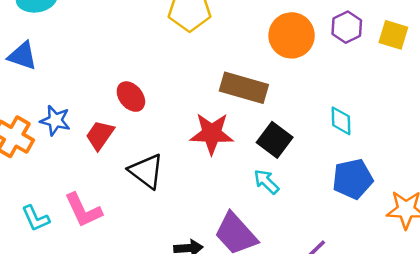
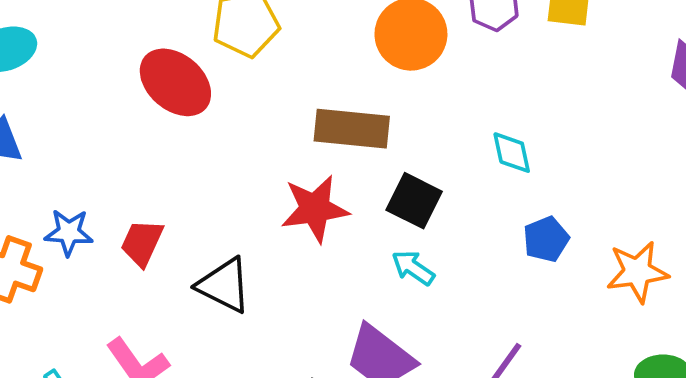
red ellipse: (131, 97) -> (175, 82), moved, size x1.5
blue pentagon: (353, 179) -> (546, 239), size x0.7

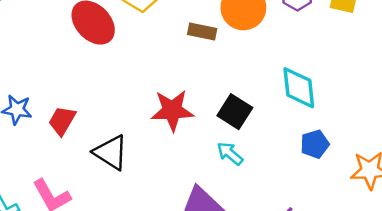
brown rectangle: (352, 129) -> (202, 31), moved, size x0.6
cyan diamond: (512, 153) -> (299, 88), size x1.5

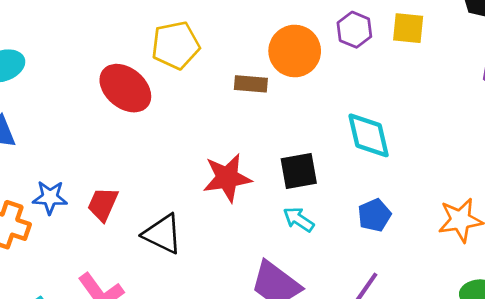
black square: (235, 112) -> (299, 171), turned -36
blue pentagon: (315, 144) -> (374, 215), moved

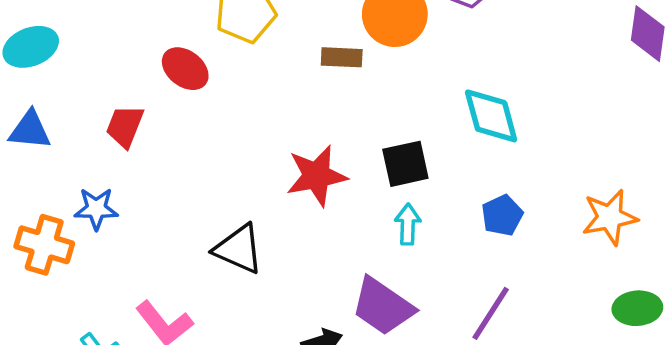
red ellipse: (125, 88) -> (185, 69), size x0.7
red trapezoid: (103, 204) -> (125, 126), moved
cyan arrow: (299, 219) -> (408, 224), turned 60

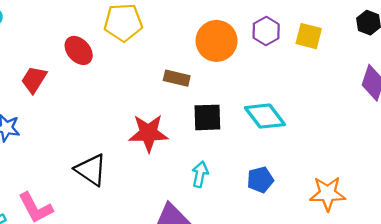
brown rectangle: (342, 57) -> (177, 78), moved
cyan diamond: (491, 116) -> (265, 116), turned -33
black square: (405, 164) -> (207, 117), moved

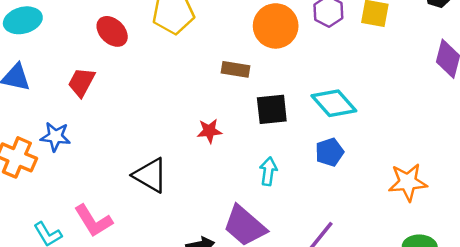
red ellipse: (79, 50) -> (112, 31), moved
red star: (148, 133) -> (209, 131), size x0.6
blue pentagon: (260, 180) -> (329, 152), moved

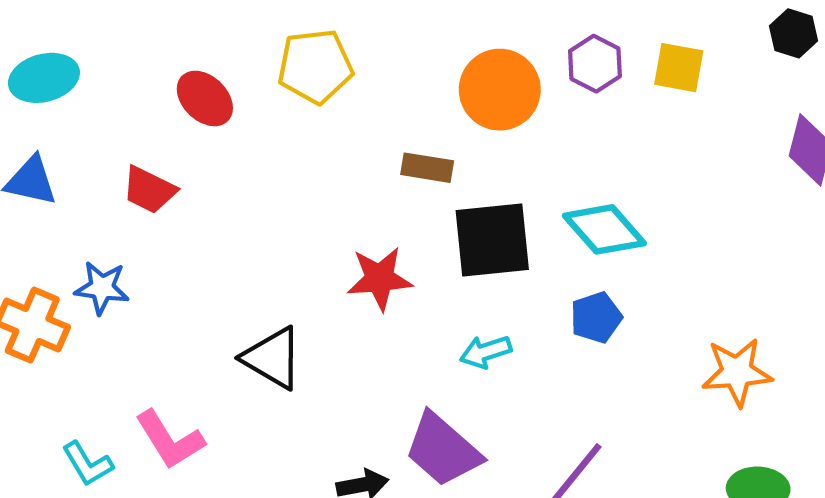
red trapezoid: (81, 82) -> (149, 190), turned -92
black square: (272, 109) -> (492, 240), size x1.4
red star: (209, 131) -> (380, 279), size x1.4
cyan arrow: (268, 171) -> (486, 352), turned -116

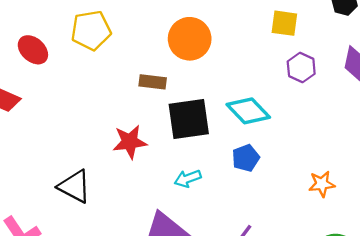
purple hexagon: (595, 64) -> (301, 68), moved
orange star: (737, 372) -> (322, 184), size x0.7

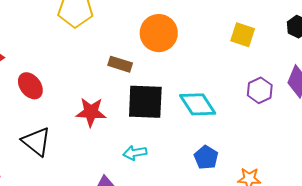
red ellipse: (33, 50) -> (30, 86), moved
purple hexagon: (301, 68) -> (260, 90), moved
blue pentagon: (246, 158) -> (206, 157), moved, turned -30

